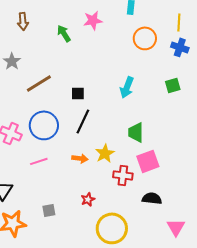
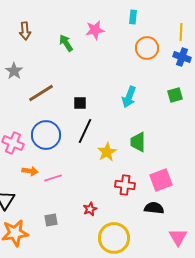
yellow star: (105, 153) -> (107, 152), moved
orange arrow: (80, 158) -> (30, 171), moved
pink line: (39, 161) -> (53, 178), moved
pink square: (148, 161) -> (161, 180), moved

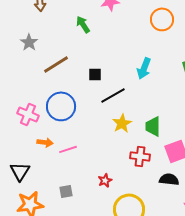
green arrow: (66, 43) -> (83, 24), moved
black line: (85, 131) -> (113, 95), moved, turned 35
green trapezoid: (138, 142) -> (153, 126), moved

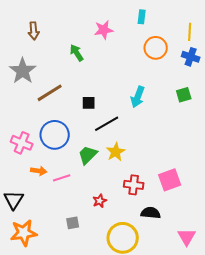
gray star: (29, 42) -> (23, 71), size x1.5
green trapezoid: (153, 126) -> (88, 155), moved, turned 45
black semicircle: (169, 179) -> (151, 213), moved
red star: (105, 180) -> (100, 201), moved
gray square: (66, 191) -> (73, 223), moved

